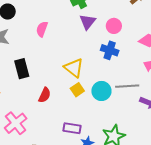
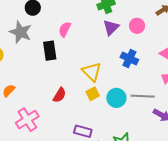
pink circle: (114, 26) -> (137, 26), moved
black rectangle: (22, 69) -> (50, 51), moved

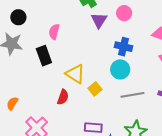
yellow triangle: (92, 72) -> (75, 74), moved
gray line: (143, 96) -> (132, 95), moved
cyan circle: (116, 98) -> (120, 69), moved

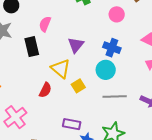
purple triangle: (99, 20) -> (76, 45), moved

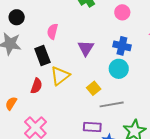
yellow triangle: (61, 69) -> (60, 76), moved, turned 50
red semicircle: (45, 90) -> (36, 86), moved
gray line: (115, 97) -> (112, 104), moved

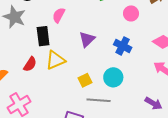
cyan circle: (119, 69) -> (113, 77), moved

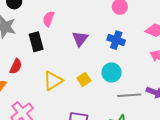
yellow triangle: (55, 60) -> (53, 81), moved
red semicircle: (30, 64) -> (16, 66), moved
gray line: (99, 100) -> (129, 95), moved

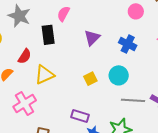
yellow triangle: (53, 81) -> (45, 75), moved

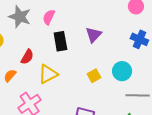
pink semicircle: (63, 14) -> (49, 17), moved
black rectangle: (48, 35) -> (60, 41), moved
blue cross: (128, 44) -> (139, 39), moved

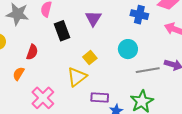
yellow triangle: (48, 74) -> (77, 77), moved
yellow square: (94, 76) -> (90, 58), moved

